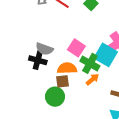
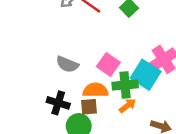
black cross: (38, 60) -> (58, 103), moved
green cross: (90, 63) -> (125, 85), turned -36

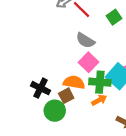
gray semicircle: (67, 64) -> (85, 40), moved
brown square: (89, 107) -> (66, 96), turned -32

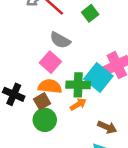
pink square: (89, 62) -> (50, 62), moved
green circle: (55, 111) -> (45, 120), moved

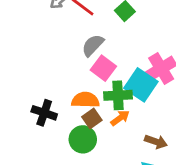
gray semicircle: (60, 40) -> (93, 45), turned 110
pink square: (50, 62) -> (103, 68), moved
brown square: (42, 101) -> (92, 118), moved

